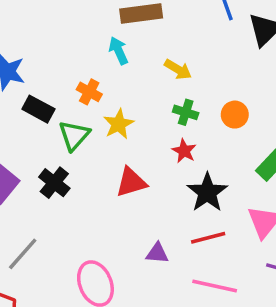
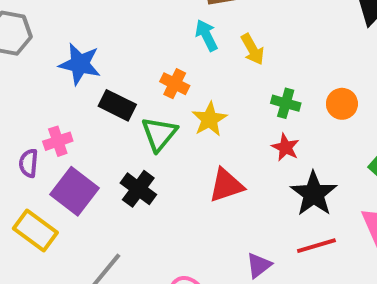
yellow arrow: (178, 69) -> (252, 49), moved, turned 32
purple triangle: (157, 253) -> (259, 265), turned -40

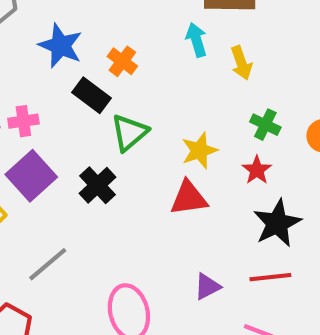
orange cross: (175, 84) -> (122, 61), moved
yellow star: (209, 119) -> (199, 151), moved

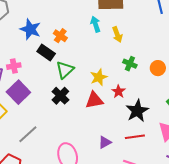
red star: (257, 170) -> (119, 92), moved
black cross: (98, 185) -> (60, 96), moved

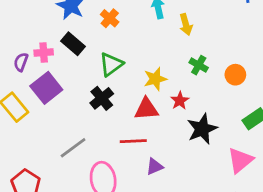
black rectangle: (46, 52) -> (73, 44), moved
gray line: (28, 134) -> (73, 148), moved
red line: (135, 137) -> (133, 141), moved

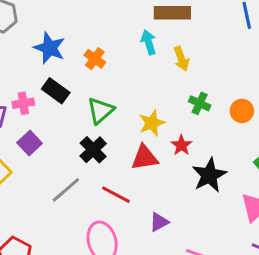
purple square: (46, 88) -> (30, 143), size x0.7
red line: (133, 141) -> (116, 195), moved, turned 35
gray line: (73, 148) -> (66, 190), moved

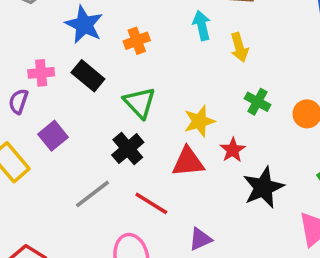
orange cross: (95, 59) -> (137, 41), turned 30
pink cross: (23, 103) -> (41, 73), moved
green triangle: (101, 111) -> (140, 103), turned -36

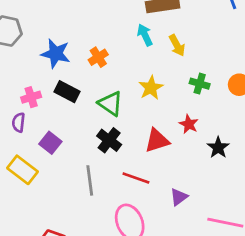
yellow star: (199, 121) -> (151, 88), moved
black star: (263, 187) -> (218, 148), size x0.7
gray line: (92, 194) -> (90, 180), turned -48

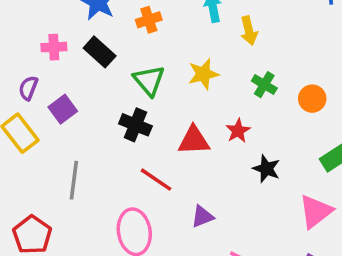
purple semicircle: (19, 122) -> (28, 88), moved
black cross: (109, 140) -> (135, 125), turned -30
black star: (218, 148) -> (266, 169), turned -30
gray line: (90, 180) -> (74, 180), moved

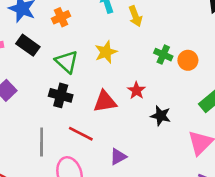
green cross: (264, 85) -> (163, 55), moved
gray line: (74, 180) -> (42, 142), moved

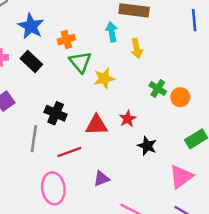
green triangle: (67, 62) -> (80, 62), moved
red line: (81, 134) -> (69, 152), turned -55
gray line: (42, 142) -> (34, 139), moved

